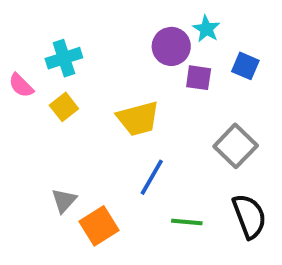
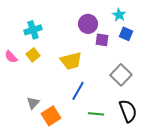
cyan star: (206, 29) -> (119, 15), moved
pink semicircle: (21, 85) -> (11, 57), moved

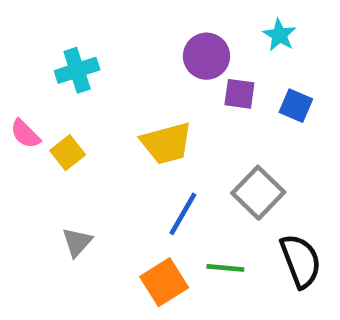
blue square: (126, 34) -> (296, 106), moved
yellow square: (33, 55) -> (68, 153), moved
gray square: (121, 75) -> (258, 193), moved
orange square: (51, 116) -> (164, 282), moved

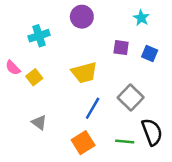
purple circle: (206, 56) -> (82, 17), moved
gray triangle: (77, 242) -> (39, 122), turned -35
green line: (225, 268) -> (125, 141), moved

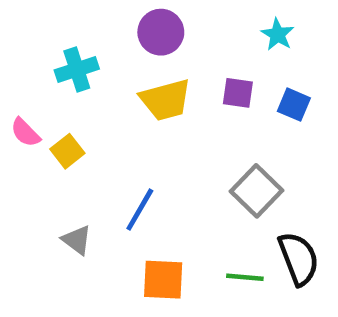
yellow trapezoid: (84, 73) -> (165, 100), moved
blue line: (93, 108) -> (140, 210), moved
orange square: (83, 143) -> (163, 280), turned 35

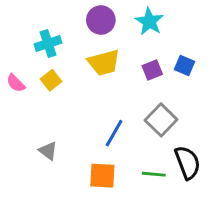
cyan star: (278, 34) -> (149, 21), moved, size x1.4
purple square: (238, 93) -> (152, 70), moved, turned -30
yellow square: (67, 151) -> (51, 80), moved
blue line: (140, 210) -> (114, 133), moved

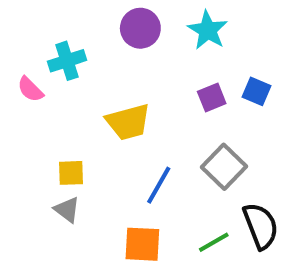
yellow trapezoid: (104, 63) -> (128, 122), moved
yellow square: (51, 80) -> (71, 173), moved, turned 36
pink semicircle: (16, 83) -> (30, 89), moved
green line: (154, 174) -> (214, 242), turned -35

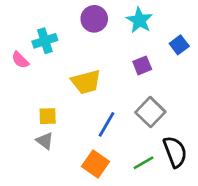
blue square: (257, 91) -> (179, 45), moved, turned 30
orange square: (142, 244) -> (96, 164), turned 32

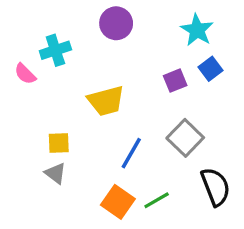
cyan star: (139, 20) -> (197, 30), moved
blue square: (179, 45) -> (210, 69), moved
green line: (144, 163) -> (157, 200), moved

